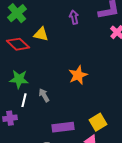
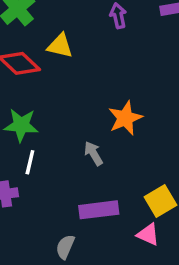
gray arrow: (44, 95) -> (93, 153), moved

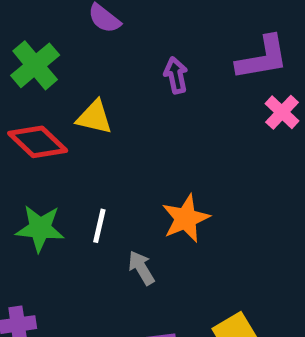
white line: (30, 162) -> (99, 226), moved

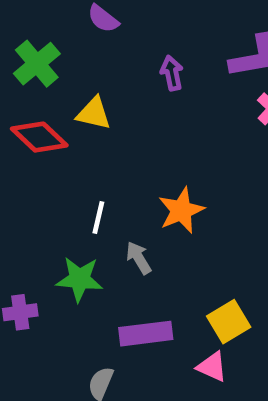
green star: (40, 228) -> (79, 279), moved

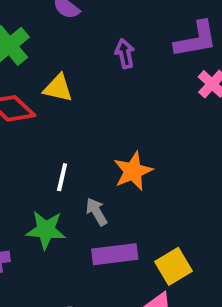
purple rectangle: (146, 334) -> (115, 254), moved

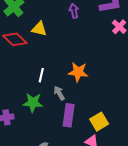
orange star: (133, 171) -> (78, 72), turned 30
purple rectangle: (115, 254) -> (69, 115), turned -75

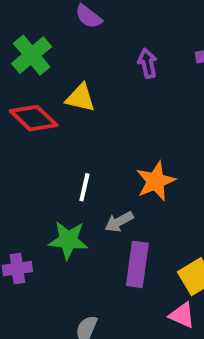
orange star: (78, 72) -> (156, 181), turned -30
gray arrow: (59, 93) -> (119, 222), turned -88

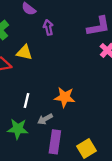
purple arrow: (147, 63) -> (48, 27), moved
orange star: (156, 181) -> (65, 97), turned 30

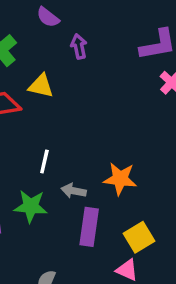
orange star: (65, 97) -> (120, 179), moved
gray arrow: (45, 119) -> (74, 191), turned 40

